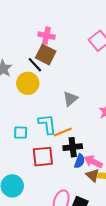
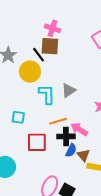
brown square: (46, 55) -> (50, 46), turned -30
cyan L-shape: (47, 124) -> (47, 94), moved
pink arrow: (93, 162) -> (79, 129), moved
brown triangle: (93, 175) -> (83, 155), moved

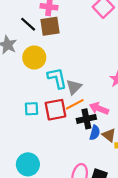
black line: (39, 55) -> (28, 24), moved
gray triangle: (69, 90) -> (74, 87), moved
red square: (37, 142) -> (55, 110), moved

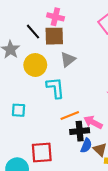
gray triangle: (74, 87) -> (68, 59), moved
cyan square: (32, 109) -> (19, 110), moved
red square: (55, 110) -> (42, 152), moved

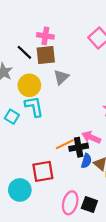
cyan L-shape: (55, 88) -> (34, 107), moved
cyan square: (19, 110) -> (12, 117), moved, turned 32
orange line: (70, 115) -> (65, 144), moved

